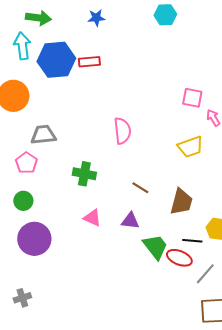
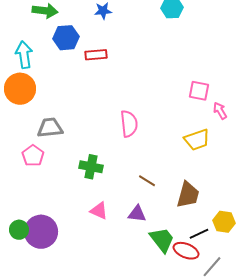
cyan arrow: (22, 46) -> (24, 55), moved
blue hexagon: (56, 60) -> (66, 38), moved, size x0.7
green circle: (23, 201) -> (19, 230), moved
black line: (192, 241) -> (199, 234), turned -30

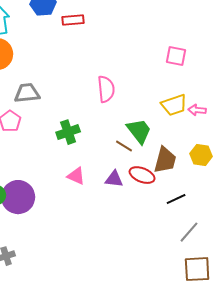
pink arrow: (220, 111) -> (197, 110), moved, turned -54
green cross: (91, 167) -> (68, 132), turned -30
yellow hexagon: (224, 222) -> (201, 155), moved
green trapezoid: (162, 240) -> (139, 131), moved
red ellipse: (186, 251) -> (142, 175), moved

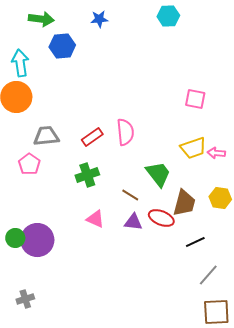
red rectangle: (73, 20) -> (92, 137), moved, turned -30
brown line: (124, 146) -> (130, 195), moved

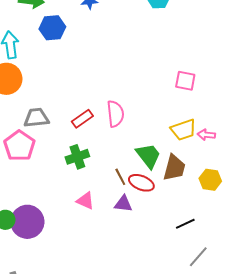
pink pentagon: (29, 164) -> (19, 146), size x1.4
brown line: (130, 195) -> (120, 177), turned 30
brown trapezoid: (184, 203) -> (174, 168), moved
red ellipse: (161, 218) -> (141, 183), moved

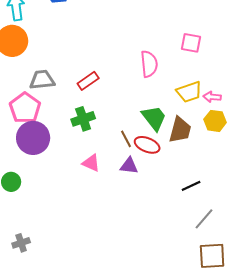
pink semicircle: (115, 114) -> (149, 64), moved
yellow hexagon: (210, 180) -> (215, 121), moved
purple circle: (27, 222) -> (33, 138), moved

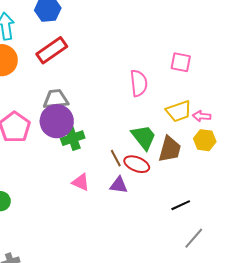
gray trapezoid: (42, 80) -> (56, 99), moved
red rectangle: (88, 81) -> (52, 50), moved, size x1.4
purple circle: (33, 138) -> (57, 121), moved

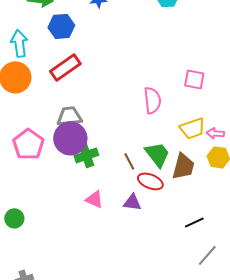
brown line: (116, 158) -> (129, 161), moved

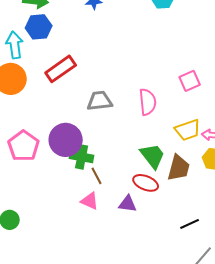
blue hexagon: (61, 26) -> (39, 27), moved
pink square: (194, 79) -> (190, 81), turned -35
gray trapezoid: (69, 116) -> (100, 101), moved
green cross: (86, 155) -> (82, 157), turned 30
brown line: (129, 161) -> (97, 176), moved

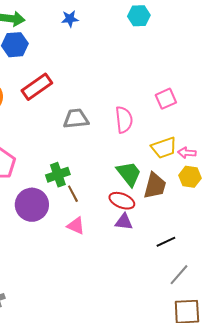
purple circle: (66, 140) -> (32, 205), moved
green cross: (82, 157) -> (58, 175), turned -30
pink triangle: (90, 201) -> (76, 226), moved
purple triangle: (128, 204) -> (124, 222), moved

